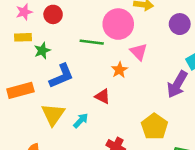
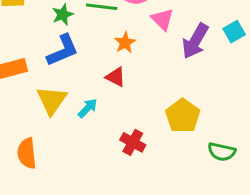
green star: (42, 51) -> (63, 15), moved
orange star: (119, 70) -> (125, 43), moved
purple arrow: (177, 84) -> (195, 41), moved

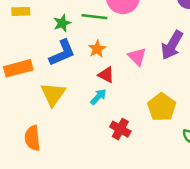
pink triangle: (162, 19) -> (137, 57), moved
orange star: (125, 43) -> (97, 49), moved
cyan arrow: (88, 108) -> (98, 97), moved

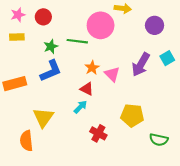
orange star: (97, 49) -> (92, 68), moved
yellow triangle: (53, 94) -> (43, 117), moved
yellow pentagon: (162, 107) -> (132, 115), turned -30

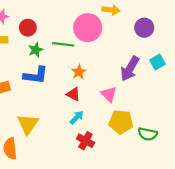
red circle: (43, 17) -> (28, 28), moved
blue L-shape: (51, 71) -> (36, 75), turned 30
pink triangle: (112, 74) -> (109, 94), moved
cyan arrow: (80, 107) -> (77, 117), moved
green semicircle: (159, 140) -> (148, 134), moved

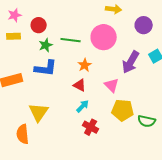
pink circle: (88, 28) -> (104, 37), moved

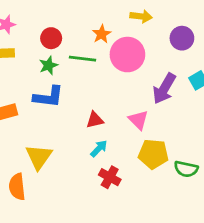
red circle: (39, 25) -> (51, 38), moved
orange star: (85, 65) -> (102, 34), moved
red triangle: (80, 85) -> (95, 120), turned -40

